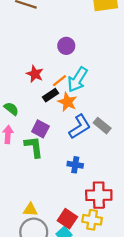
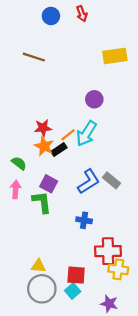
purple circle: (66, 46) -> (94, 99), moved
red star: (35, 74) -> (43, 128), turned -30
orange star: (67, 102) -> (44, 146), moved
red square: (67, 219) -> (76, 275), turned -30
yellow cross: (92, 220) -> (118, 269), moved

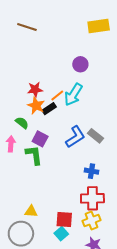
green semicircle: (19, 163) -> (22, 123), moved
blue cross: (84, 220) -> (91, 171), moved
yellow cross: (118, 269) -> (91, 221), moved, turned -30
gray circle: (42, 289) -> (21, 234), moved

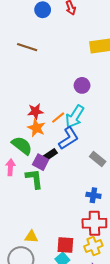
black rectangle: (49, 109) -> (50, 155), moved
green semicircle: (22, 123) -> (22, 146), size x1.5
blue L-shape: (75, 137) -> (69, 138), moved

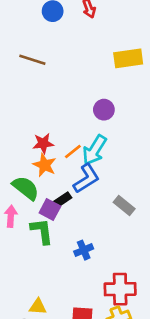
blue cross: (93, 195) -> (84, 250), moved, turned -32

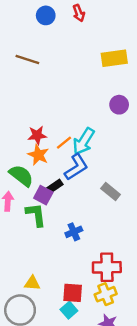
purple circle: (104, 110) -> (119, 105), moved

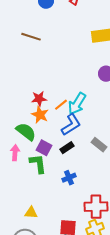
black rectangle: (54, 187) -> (67, 148), moved
yellow triangle: (32, 283) -> (31, 213), moved

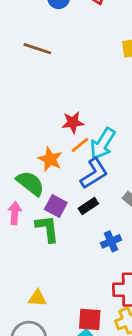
red star: (39, 99) -> (73, 122), moved
blue cross: (69, 178) -> (111, 241), moved

